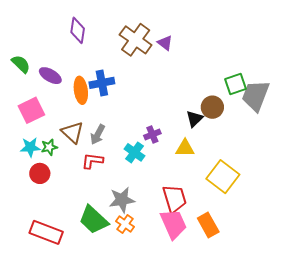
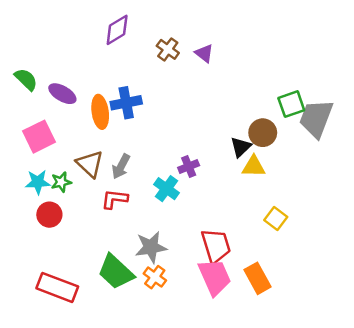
purple diamond: (78, 30) -> (117, 30), moved, turned 50
brown cross: (136, 40) -> (168, 49), size x0.6
yellow triangle: (185, 148) -> (254, 166), moved
yellow square: (223, 177) -> (276, 219), size x0.6

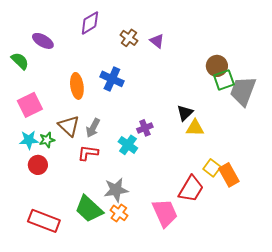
purple ellipse: (62, 94) -> (43, 41), moved
blue cross: (126, 103) -> (112, 79), moved, turned 35
brown circle: (263, 133) -> (217, 66), moved
red trapezoid: (216, 246) -> (191, 189), moved, turned 48
orange rectangle: (258, 278) -> (229, 175), moved

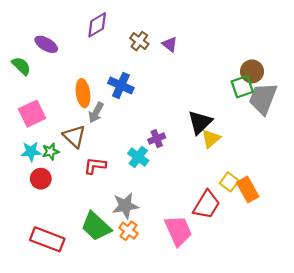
brown circle: (217, 66) -> (252, 71), moved
black triangle: (185, 113) -> (200, 122), size x1.4
gray arrow: (93, 128) -> (96, 113), moved
yellow triangle: (195, 128) -> (211, 139), turned -42

